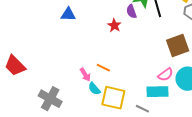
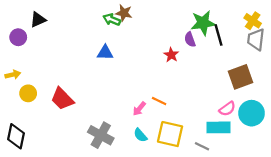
blue triangle: (68, 14) -> (105, 53), moved
pink arrow: (85, 75) -> (139, 109), turned 72
cyan semicircle: (94, 89) -> (140, 135), moved

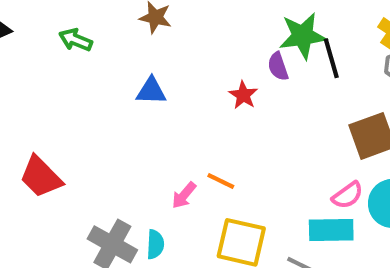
green arrow: (112, 20) -> (76, 40), moved
blue triangle: (105, 53) -> (151, 91), moved
cyan semicircle: (140, 135) -> (155, 244), moved, turned -136

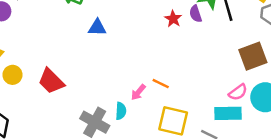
blue triangle: (151, 91) -> (97, 28), moved
red star: (243, 95) -> (173, 19), moved
cyan semicircle: (155, 244) -> (121, 111), moved

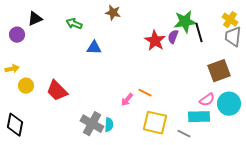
purple semicircle: (196, 14) -> (173, 37), turned 40
red star: (173, 19) -> (155, 41), size x1.5
cyan semicircle: (121, 111) -> (109, 125), moved

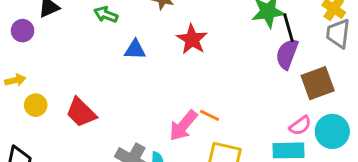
purple semicircle: (173, 37) -> (287, 54), moved, size x1.5
red star: (155, 41) -> (192, 39), moved
pink arrow: (127, 100) -> (183, 126), size x1.6

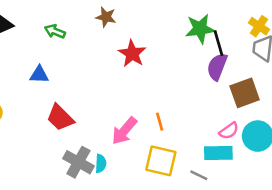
blue triangle: (135, 50) -> (39, 75), moved
red trapezoid: (81, 112) -> (60, 118), moved
orange line: (210, 115) -> (160, 122), moved, turned 48

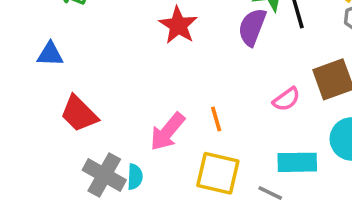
purple semicircle: (217, 67) -> (252, 27), moved
pink semicircle: (229, 131) -> (286, 99), moved

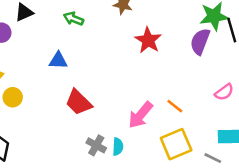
orange line: (216, 119) -> (175, 106), turned -36
yellow square: (218, 173) -> (176, 144), turned -36
gray cross: (104, 175) -> (96, 145), size x0.7

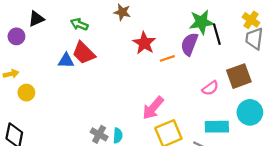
red trapezoid: (79, 102) -> (84, 53), moved
orange line: (175, 106) -> (167, 58), moved, turned -56
pink arrow: (141, 115) -> (153, 108), moved

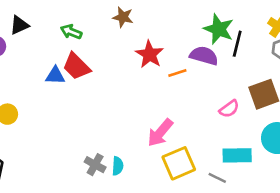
green star: (201, 22) -> (219, 29), turned 30
black line: (217, 34) -> (237, 44), turned 30
purple semicircle: (189, 44) -> (204, 56), turned 85

